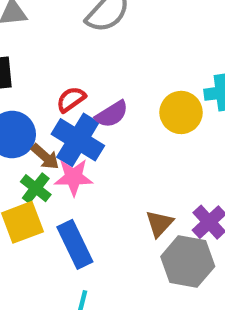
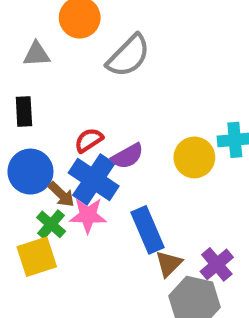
blue rectangle: (75, 244) -> (147, 230), moved

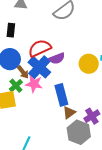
red semicircle: (89, 140) -> (40, 48), size x1.6

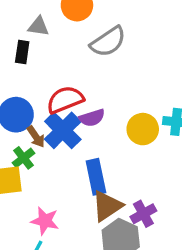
black rectangle: (11, 30) -> (22, 52), moved
pink star: (34, 84) -> (45, 221), moved
brown triangle: (69, 112) -> (107, 206), size x1.5

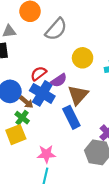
red semicircle: (65, 100) -> (39, 74), size x0.7
yellow circle: (143, 129) -> (83, 58), moved
brown triangle: (107, 206) -> (78, 95), moved

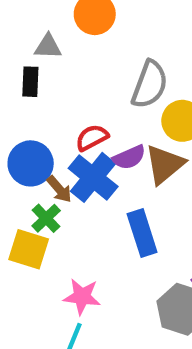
gray semicircle: (56, 29) -> (150, 84), moved, turned -30
brown triangle: (78, 95) -> (165, 164), moved
yellow square: (16, 135) -> (29, 249), turned 30

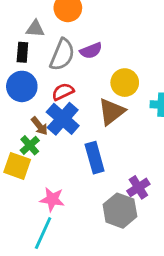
gray semicircle: (150, 84) -> (62, 55), moved
purple semicircle: (129, 157) -> (91, 51), moved
blue circle: (31, 163) -> (22, 86), moved

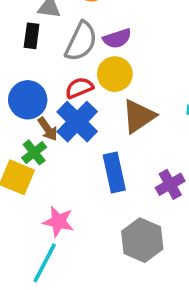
yellow circle: (125, 83) -> (115, 74), moved
blue circle: (22, 86) -> (28, 100), moved
purple cross: (138, 187) -> (170, 184), moved

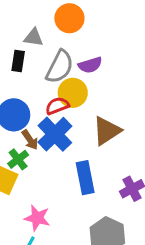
yellow circle: (115, 74) -> (73, 93), moved

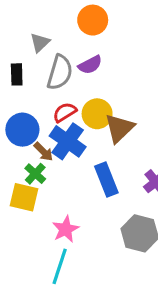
orange circle: (69, 18) -> (93, 20), moved
gray triangle: (34, 37) -> (40, 43), moved, turned -42
yellow circle: (73, 93) -> (97, 114), moved
pink star: (37, 218) -> (66, 229), turned -30

